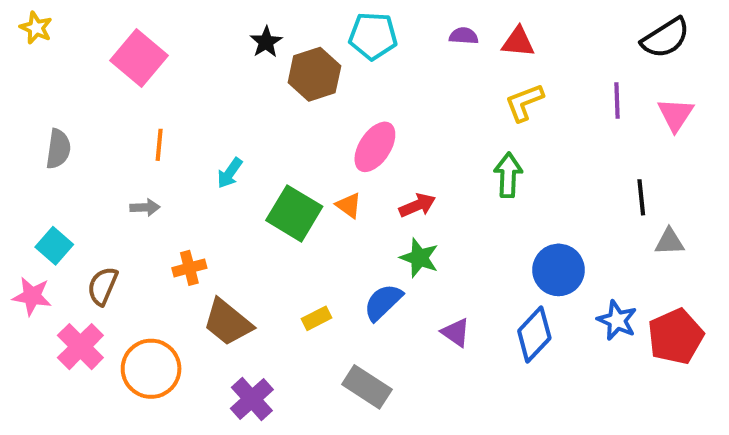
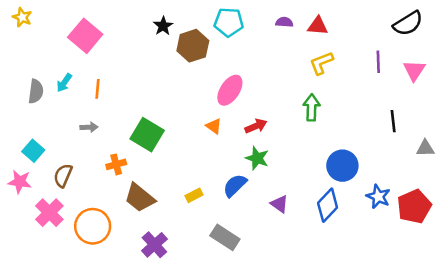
cyan arrow: (230, 173) -> (64, 83), moved
green square: (294, 213) -> (147, 135), moved
gray triangle: (669, 242) -> (425, 148), moved

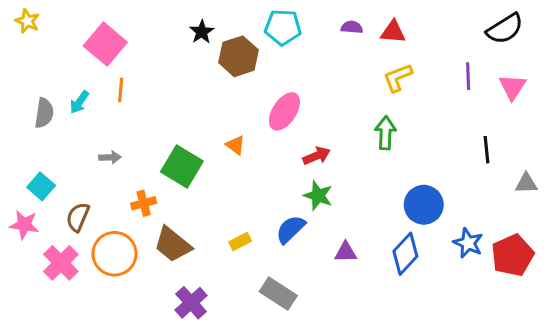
orange line: (98, 89) -> (121, 90), moved
orange triangle: (214, 126) -> (235, 145), moved
purple triangle: (279, 204) -> (346, 252), turned -36
orange circle: (93, 226) -> (115, 254), moved

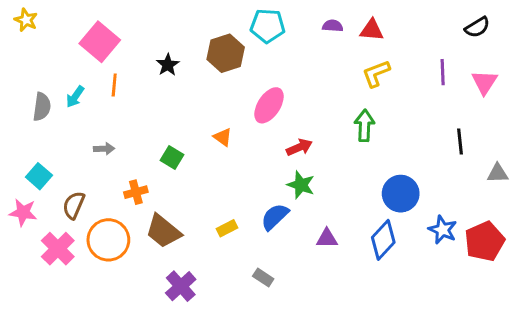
black semicircle: (505, 29) -> (477, 27), size x0.7
black star: (202, 32) -> (168, 65), moved
green square: (182, 166) -> (172, 157), size x0.6
gray rectangle: (278, 294) -> (263, 278), size x0.6

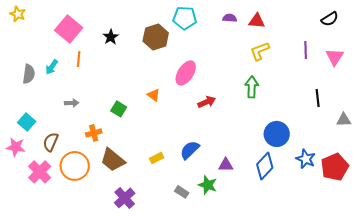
black star: (168, 65) -> (111, 37), moved
green star: (301, 185) -> (208, 185), moved

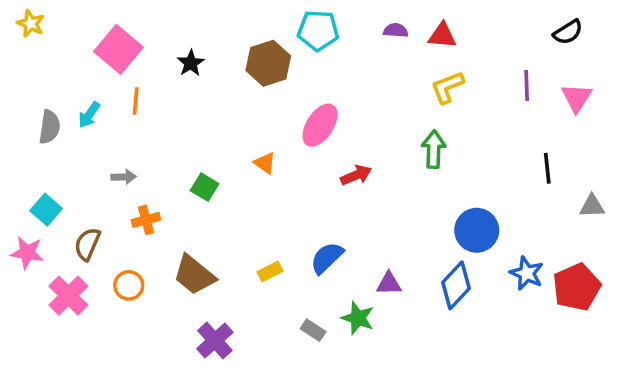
orange cross: (94, 133) -> (146, 220), moved
orange circle: (75, 166) -> (129, 285), size x0.6

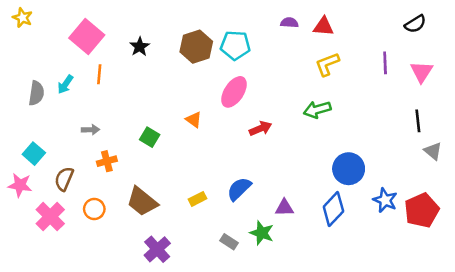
cyan pentagon: (318, 30) -> (235, 45), moved
green arrow: (434, 149) -> (317, 110), turned -108
black line: (547, 168) -> (418, 121), moved
gray triangle: (592, 206) -> (433, 151), turned 42

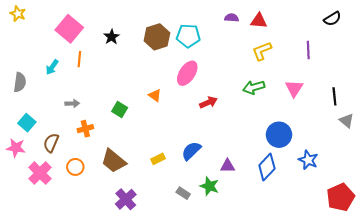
pink triangle: (422, 72) -> (294, 88), moved
gray semicircle: (36, 93) -> (20, 82), moved
red pentagon: (422, 210) -> (341, 197), moved

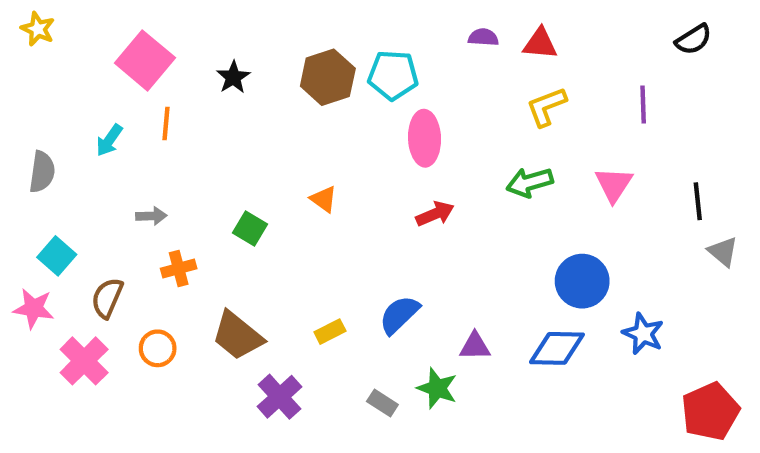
pink ellipse: (187, 73) -> (425, 138), moved, turned -35
blue diamond: (267, 167) -> (557, 348), turned 48
purple cross: (126, 199) -> (279, 397), moved

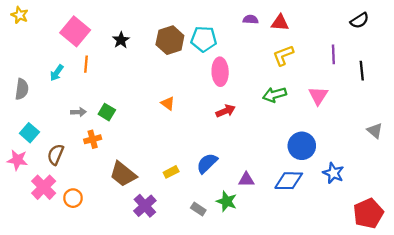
black line: (698, 201) -> (362, 71), moved
green square: (250, 229) -> (107, 112), moved
orange circle: (158, 348) -> (73, 198), moved

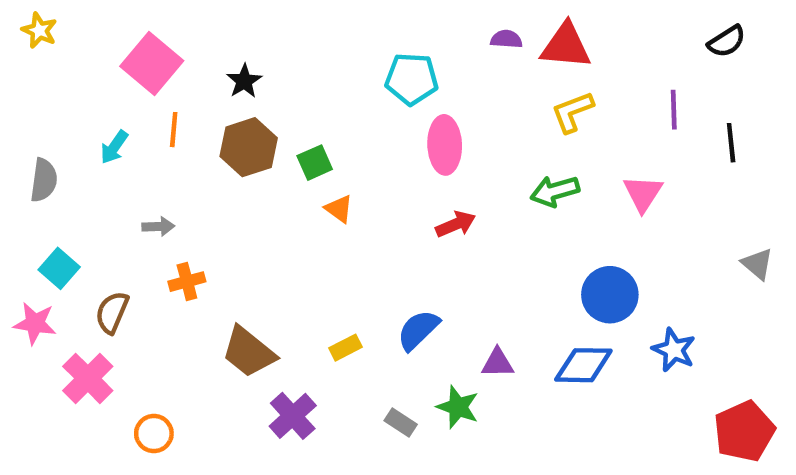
red triangle: (280, 23) -> (566, 46), size x1.4
brown hexagon: (170, 40) -> (249, 147), moved
green square: (107, 112) -> (315, 163), moved, turned 35
orange circle: (73, 198) -> (154, 434), moved

